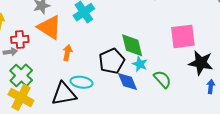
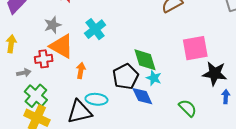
red cross: (20, 39) -> (44, 59), moved
green semicircle: (162, 79) -> (188, 108), moved

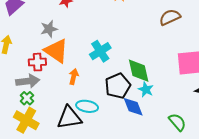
cyan cross: (95, 29) -> (100, 51), moved
gray arrow: (24, 73) -> (28, 81), moved, size x1.6
green cross: (36, 96) -> (27, 98), size x0.6

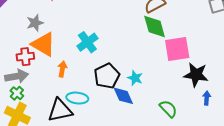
green diamond: (139, 71) -> (155, 26), moved

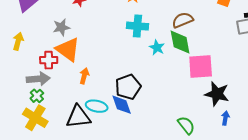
cyan cross: (87, 42) -> (137, 26), moved, turned 35
cyan star: (135, 78) -> (157, 48), moved
blue diamond: (123, 96) -> (122, 105), moved

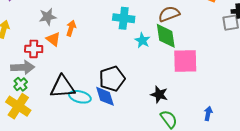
orange triangle: (68, 49) -> (53, 39), size x0.6
orange arrow: (84, 76) -> (71, 28), moved
black star: (217, 94) -> (159, 94), moved, size x0.7
black triangle: (78, 117) -> (63, 87), moved

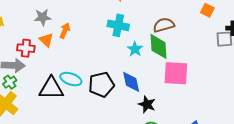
blue diamond: (105, 96) -> (131, 82), moved
cyan ellipse: (80, 97) -> (71, 79), moved

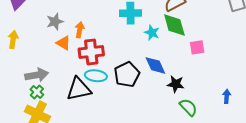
red cross: (26, 48) -> (91, 52), moved, size x1.4
pink square: (176, 73) -> (197, 47), size x0.6

